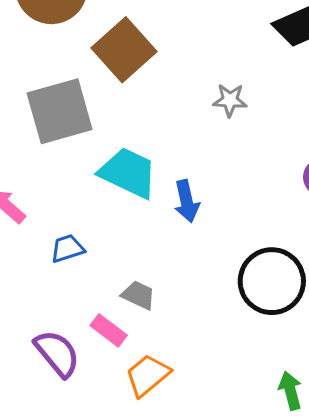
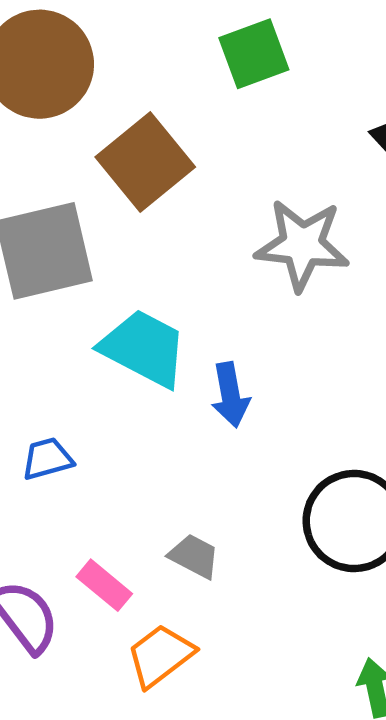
gray star: (230, 100) -> (302, 245), size x1.8
gray trapezoid: (138, 295) -> (194, 556), moved

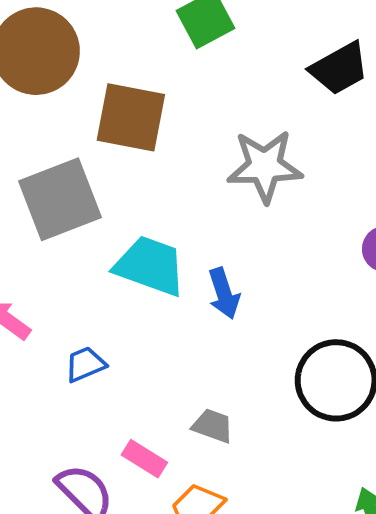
brown square: (145, 162) -> (131, 117), turned -32

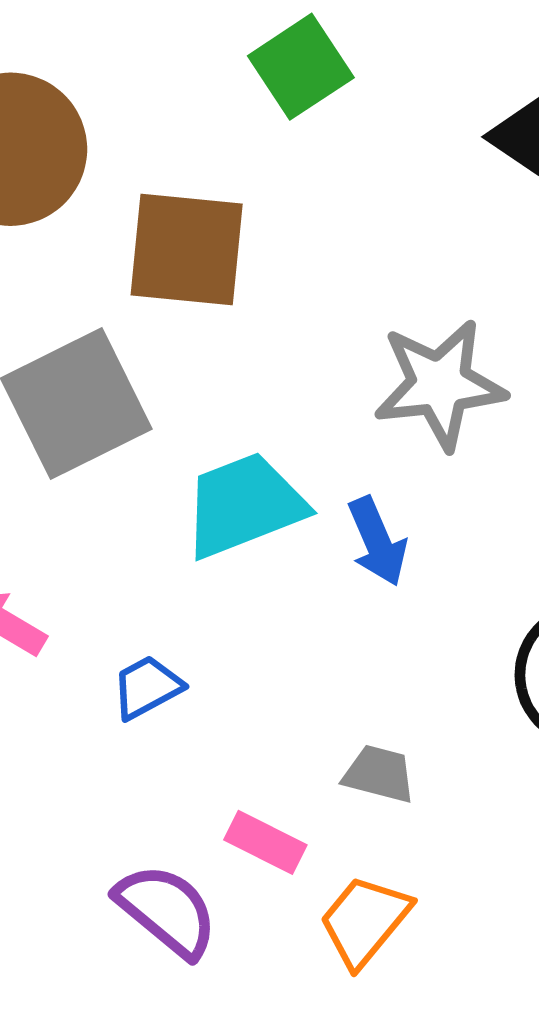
gray star: (265, 166) -> (440, 384), moved
cyan trapezoid: (150, 266) -> (244, 505), turned -36

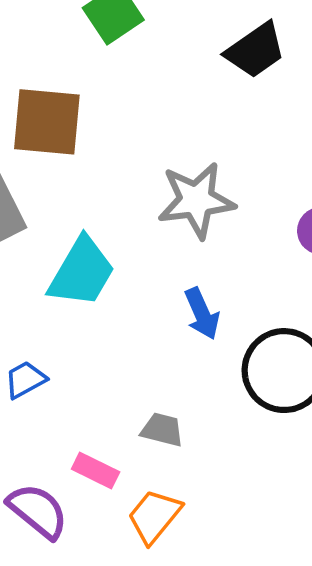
cyan trapezoid: (244, 505) -> (82, 272), turned 142
blue arrow: (377, 541) -> (202, 314), moved

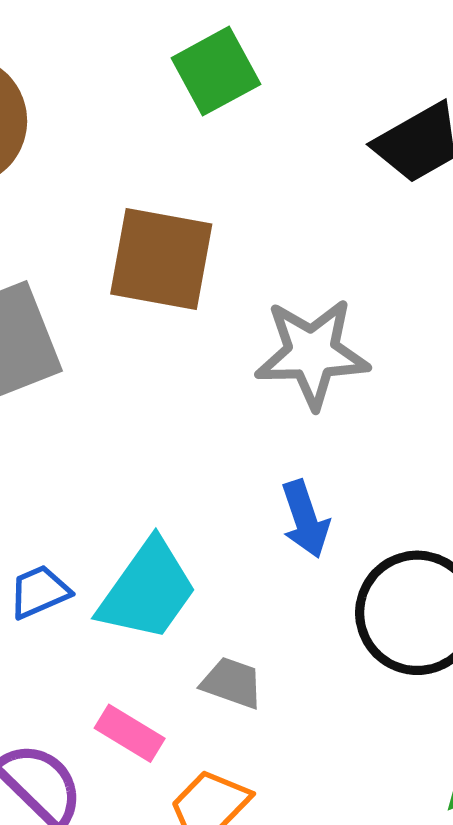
brown square: (47, 122) -> (161, 259), moved
cyan trapezoid: (82, 272) -> (148, 590), moved

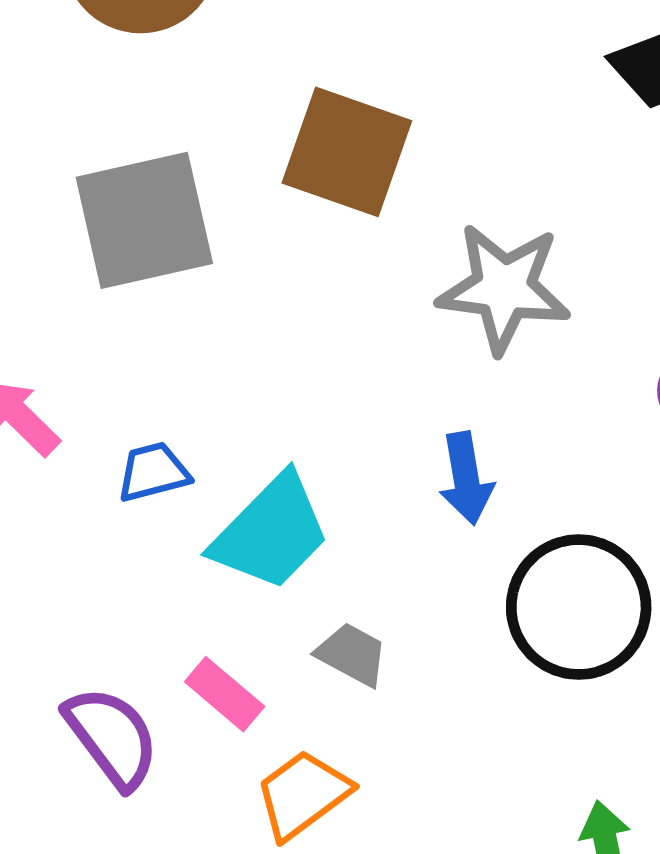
blue trapezoid: (39, 592) -> (153, 472), moved

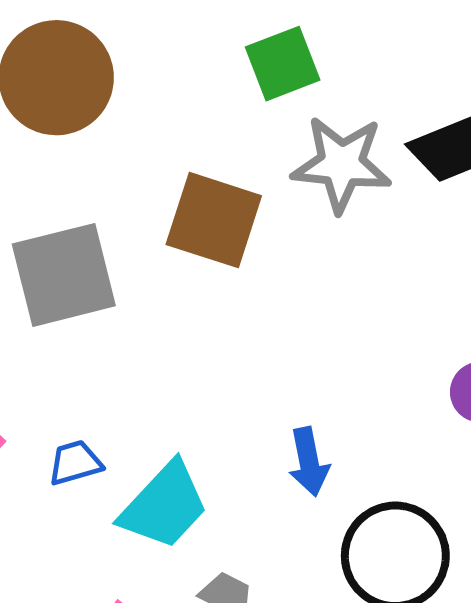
gray star: (504, 288) -> (342, 164), moved

